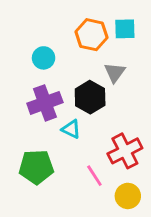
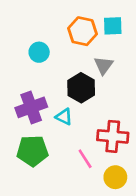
purple cross: (45, 103) -> (31, 107), moved
red cross: (125, 151) -> (113, 136), turned 32

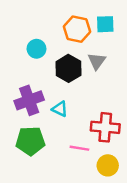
black hexagon: (81, 88) -> (68, 68), moved
pink line: (85, 159) -> (79, 148), turned -48

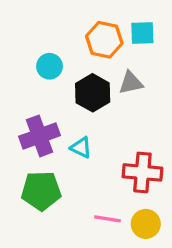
gray triangle: (97, 61) -> (131, 83), turned 42
pink line: (79, 148) -> (108, 219), moved

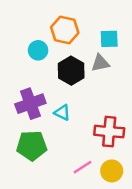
cyan square: (142, 33) -> (109, 39), moved
orange hexagon: (104, 40) -> (65, 30), moved
pink line: (108, 219) -> (83, 167), turned -42

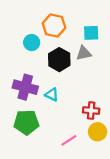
purple cross: (30, 104) -> (25, 87), turned 35
red cross: (109, 132) -> (91, 111), size x0.7
yellow circle: (112, 171) -> (98, 132), moved

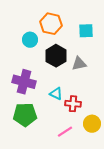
gray triangle: (84, 53) -> (79, 64), moved
cyan triangle: (52, 95) -> (56, 94), moved
red cross: (91, 111) -> (73, 104), moved

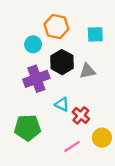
purple cross: (24, 82) -> (36, 79), moved, turned -35
red cross: (73, 104) -> (81, 115), turned 35

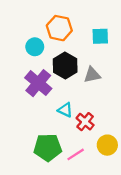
purple cross: (36, 79) -> (38, 83), turned -30
green pentagon: (28, 128) -> (48, 147), moved

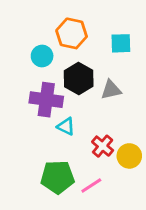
purple cross: (38, 83) -> (46, 100), turned -32
cyan triangle: (65, 110) -> (66, 126), moved
yellow circle: (107, 145) -> (129, 156), moved

